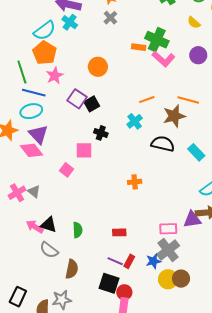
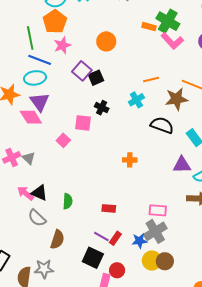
purple triangle: (192, 220) -> (182, 165), moved
red circle: (124, 292) -> (117, 270), moved

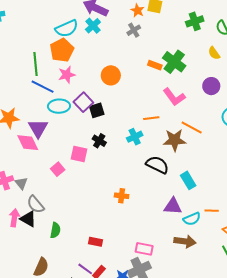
pink L-shape: (172, 41) -> (174, 97), moved
cyan ellipse: (35, 78) -> (59, 106), moved
pink arrow: (25, 193) -> (14, 218), turned 54
gray semicircle: (37, 218) -> (36, 204), moved

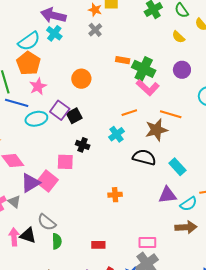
green cross: (174, 62) -> (144, 69), moved
purple triangle: (38, 128) -> (30, 183), moved, turned 40
pink square: (58, 169) -> (47, 181), size x1.5
gray semicircle: (36, 204) -> (47, 222), moved

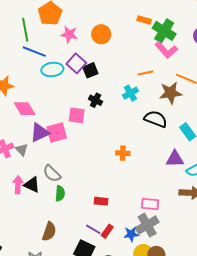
pink star: (38, 86) -> (69, 34), moved, turned 30
pink square: (47, 181) -> (57, 132), turned 30

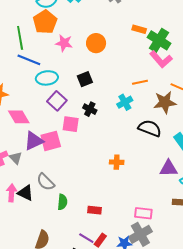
purple square: (76, 63) -> (57, 101), moved
green semicircle: (60, 193) -> (62, 202), moved

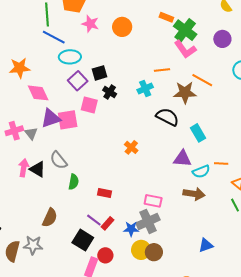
black square: (85, 79) -> (99, 73), moved
orange cross: (117, 162) -> (131, 147), turned 32

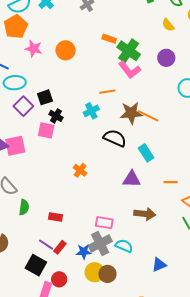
orange line: (202, 80) -> (148, 116), moved
pink square: (89, 105) -> (46, 130), moved
cyan semicircle: (201, 171) -> (124, 246), moved, turned -132

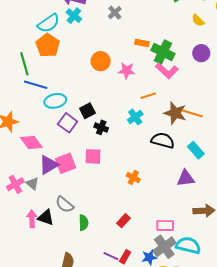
pink star: (34, 49) -> (127, 71), moved
brown star: (131, 113) -> (175, 113), turned 30
pink square: (46, 130) -> (93, 156), moved
red rectangle: (55, 217) -> (124, 221), moved, turned -48
cyan semicircle: (124, 246) -> (188, 245), size x1.4

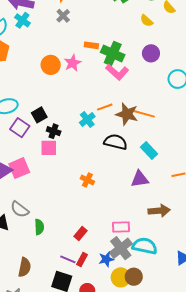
pink star: (127, 71) -> (73, 63), moved, turned -30
orange line: (148, 96) -> (105, 107), moved
pink square: (93, 156) -> (49, 148), moved
red rectangle: (124, 221) -> (80, 233), moved

